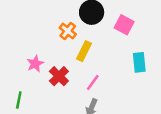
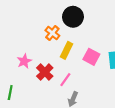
pink square: (124, 25) -> (91, 57), moved
pink line: (93, 82) -> (65, 80), moved

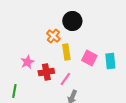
yellow rectangle: (66, 50) -> (66, 52), turned -35
red cross: (45, 72) -> (46, 72), turned 35

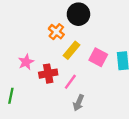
yellow rectangle: (66, 52) -> (71, 50), turned 49

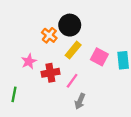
black circle: (78, 14) -> (70, 25), moved
orange cross: (56, 32) -> (49, 35), moved

